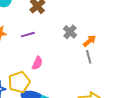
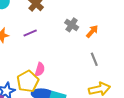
gray line: (89, 57) -> (94, 59), moved
pink semicircle: (37, 63) -> (40, 69), moved

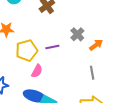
purple line: (30, 33) -> (52, 47), moved
yellow pentagon: (28, 81) -> (27, 50), moved

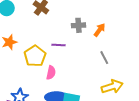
gray cross: (77, 34) -> (78, 25), turned -32
purple line: (52, 47) -> (58, 45), turned 32

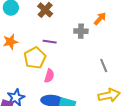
orange arrow: (100, 30) -> (100, 19), moved
purple line: (58, 45) -> (50, 42), moved

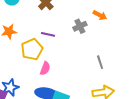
orange arrow: (100, 19) -> (100, 15), turned 72
gray cross: (81, 31) -> (80, 26), turned -32

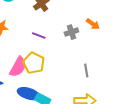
yellow pentagon: (32, 49) -> (34, 63), moved, turned -30
pink semicircle: (45, 68) -> (18, 67), moved, size x1.5

